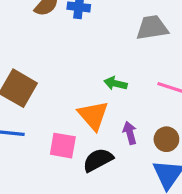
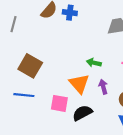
purple arrow: (130, 133) -> (103, 87), moved

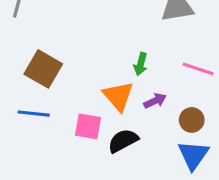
green arrow: (94, 63) -> (141, 64), turned -88
purple arrow: (103, 87) -> (155, 101), turned 80

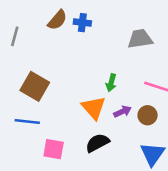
brown circle: (192, 120) -> (148, 115), moved
pink square: (88, 126) -> (54, 149), moved

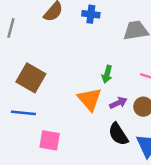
blue cross: (82, 23) -> (91, 14), moved
black semicircle: (97, 143) -> (118, 134), moved, turned -95

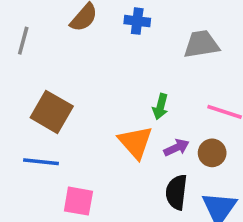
black semicircle: (118, 134) -> (176, 192), turned 40

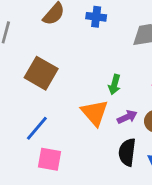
brown square: (52, 112) -> (41, 73), moved
blue line: (41, 162) -> (37, 128), moved, turned -56

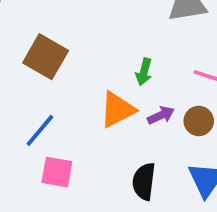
orange triangle: (95, 113) -> (117, 110), turned 44
black semicircle: (127, 152) -> (144, 181), moved

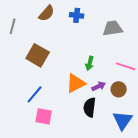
black semicircle: (144, 181) -> (90, 107), moved

